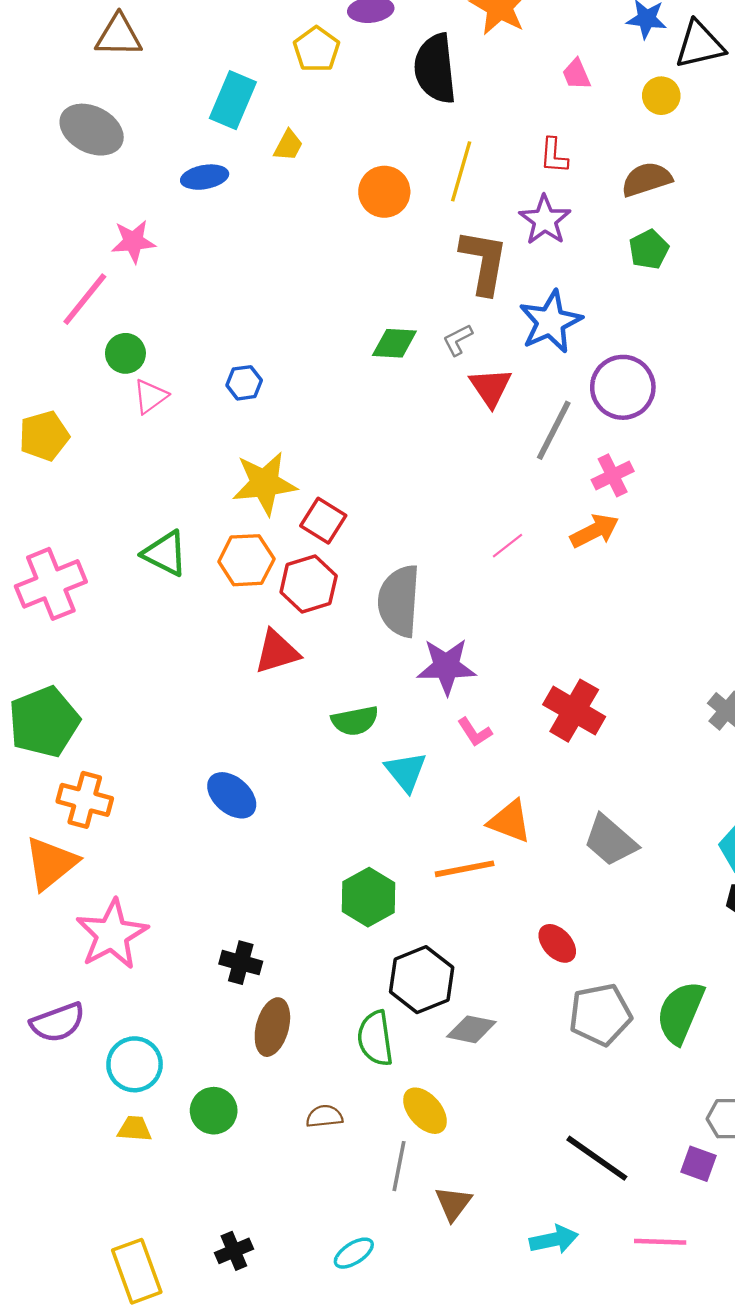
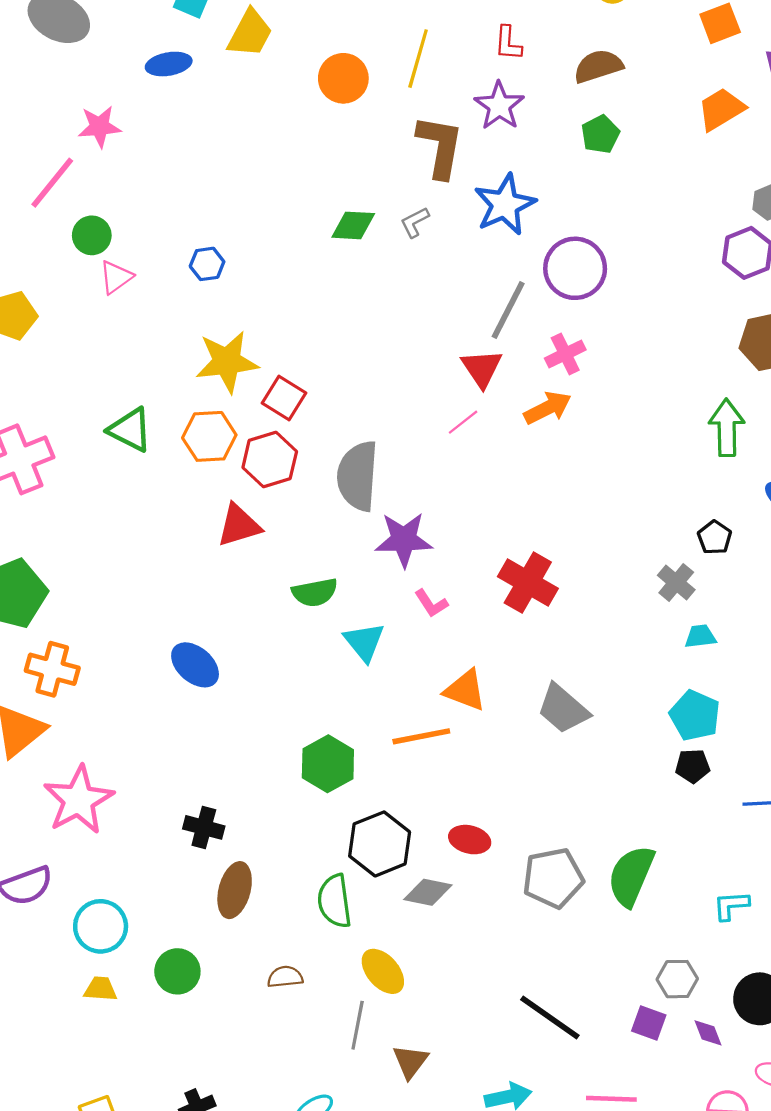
yellow trapezoid: (288, 145) -> (250, 33), size x1.6
red triangle: (491, 387) -> (482, 368), moved
red ellipse: (557, 943) -> (470, 840), moved, turned -33

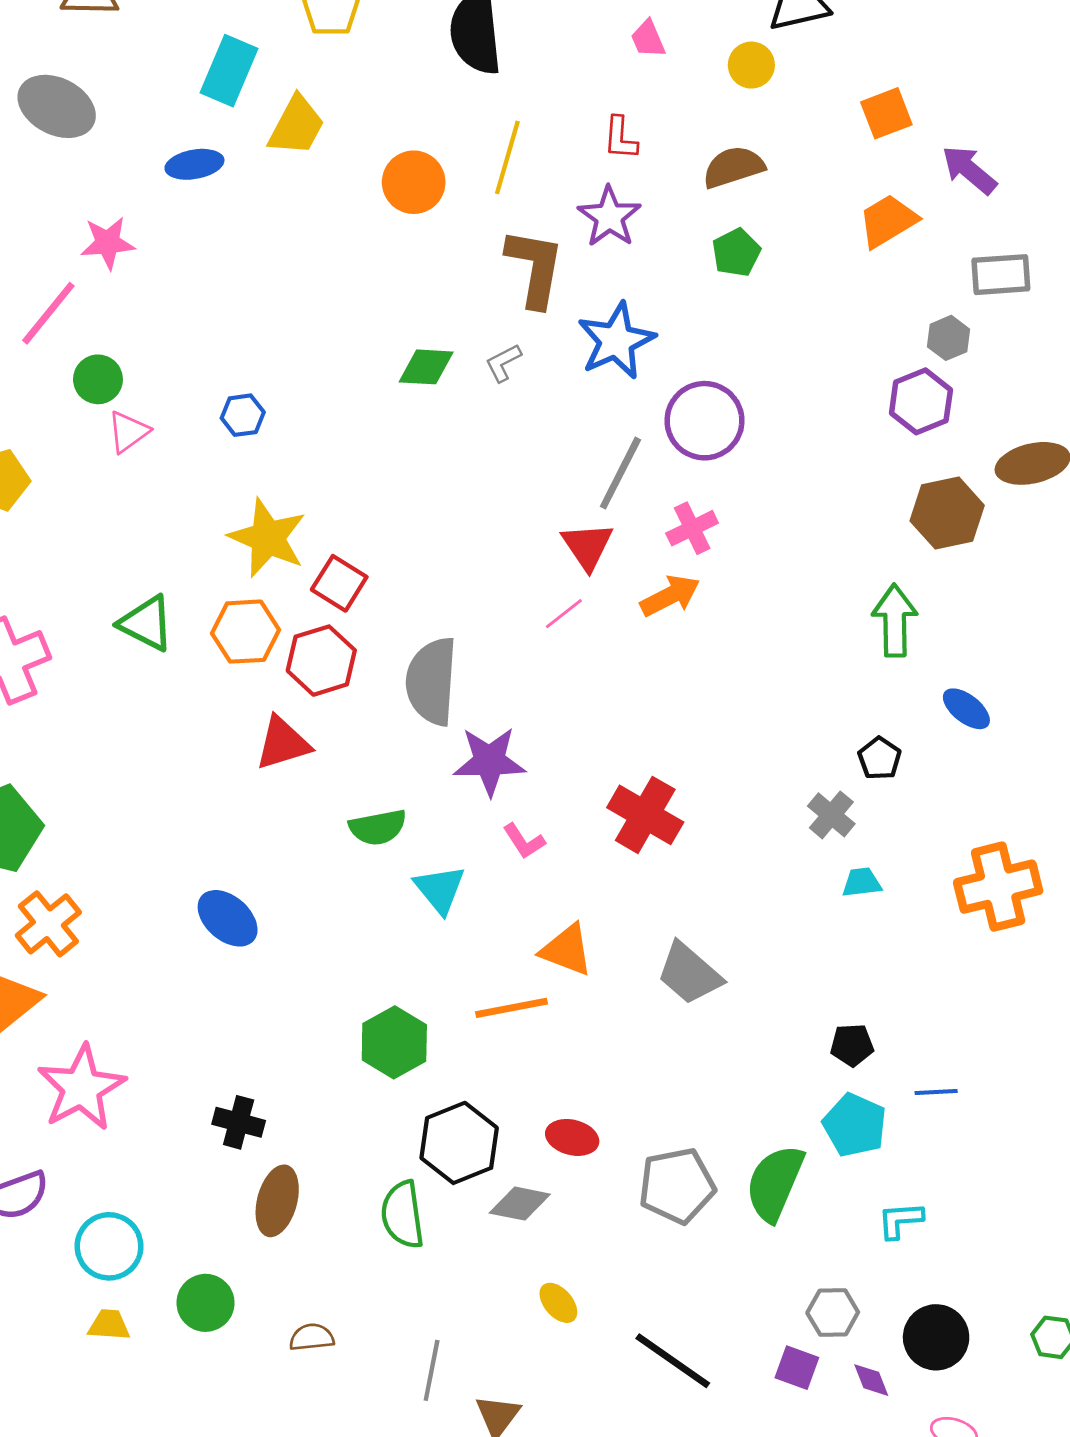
yellow star: (227, 362) -> (268, 538), turned 30
orange cross: (52, 669) -> (48, 924), turned 36
cyan pentagon: (695, 715) -> (855, 1125), moved
yellow ellipse: (383, 971) -> (558, 1303), moved, size x0.7
brown semicircle: (285, 977) -> (312, 1337), moved

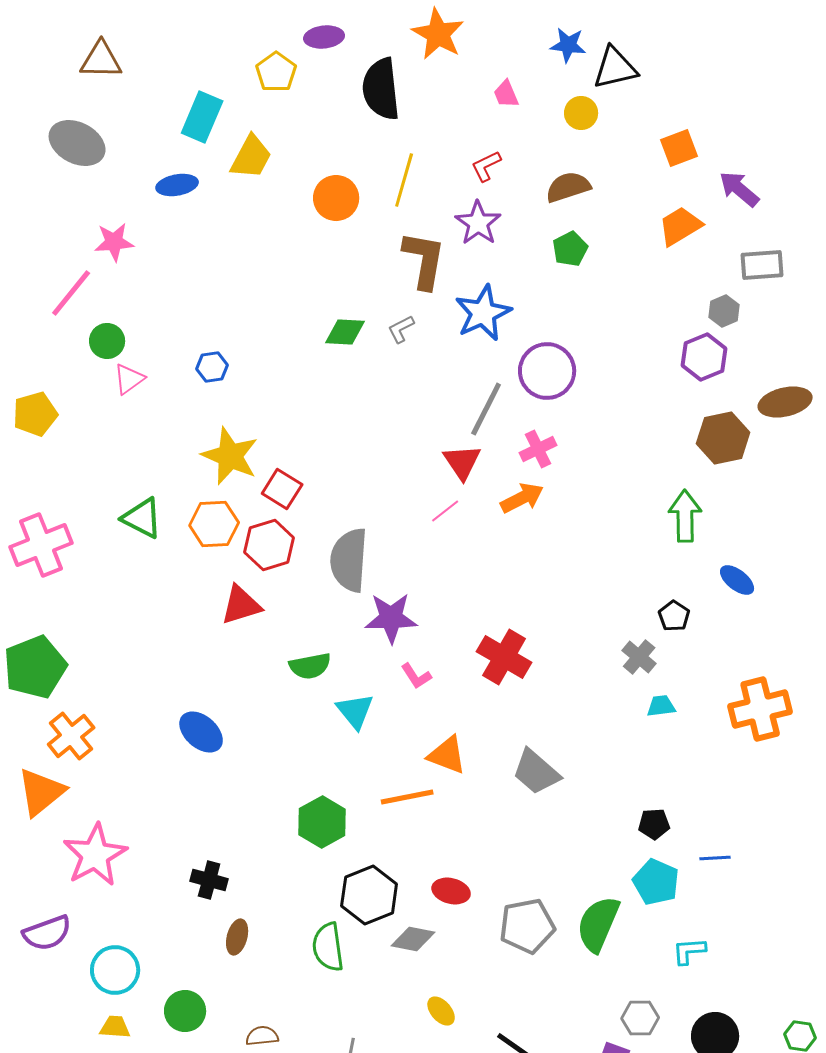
red L-shape: (620, 138) -> (486, 166), turned 60
brown ellipse: (277, 1201) -> (237, 937), size x0.7

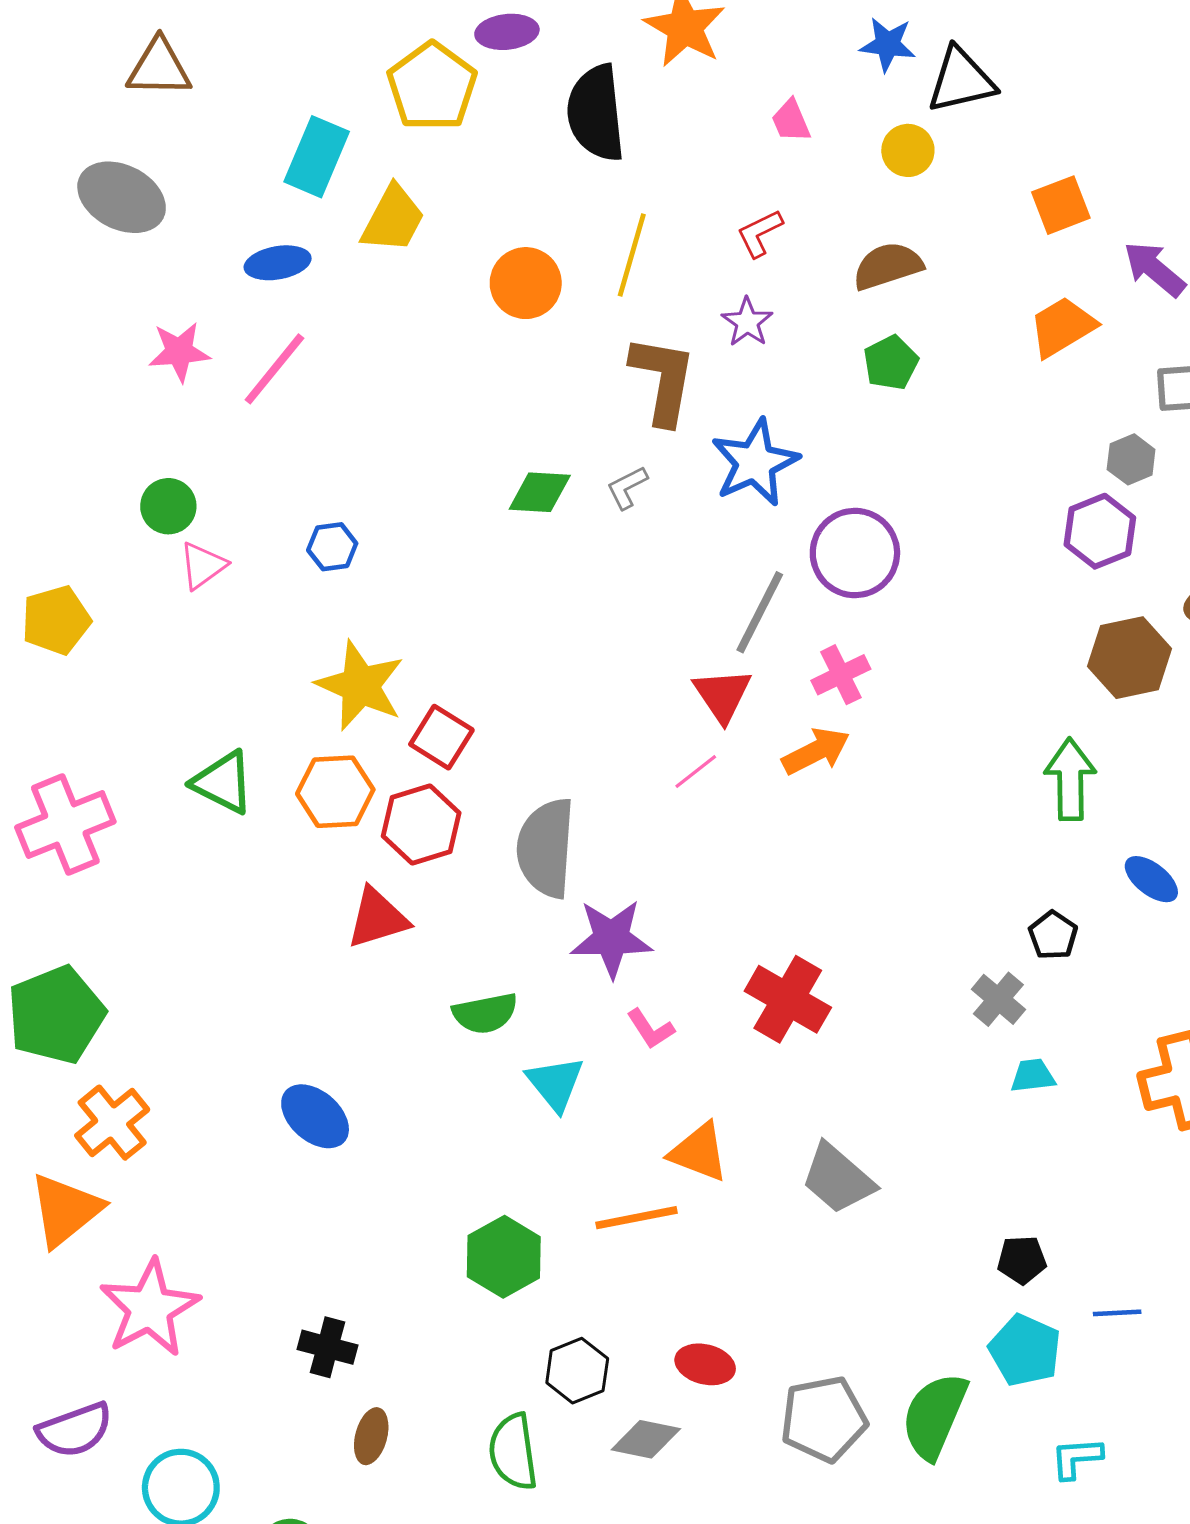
yellow pentagon: (276, 72) -> (432, 86), size x1.4
purple star: (478, 223) -> (747, 322), size x0.7
pink line: (71, 293) -> (274, 369), moved
black hexagon: (369, 895) -> (577, 1371), size x0.7

